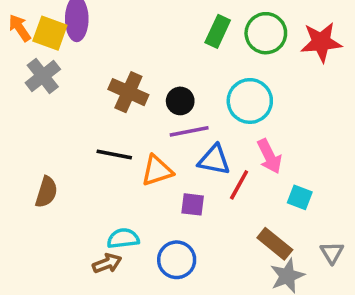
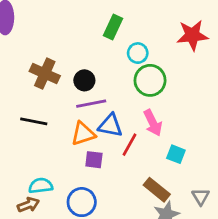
green circle: (266, 33) -> (150, 80), moved
cyan circle: (250, 101) -> (138, 53), moved, size x0.6
orange triangle: (157, 171) -> (83, 134), moved

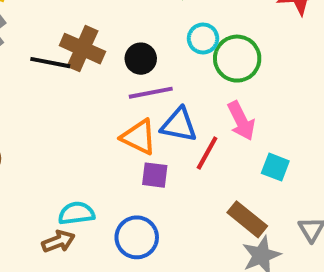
cyan circle: (138, 53) -> (203, 38), moved
black line: (34, 121) -> (50, 63), moved
orange triangle: (83, 134) -> (139, 137), turned 44

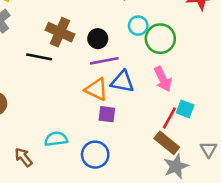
black line: (50, 63) -> (39, 57), moved
red line: (207, 153) -> (169, 118), moved
brown arrow: (58, 241) -> (23, 157), moved, turned -108

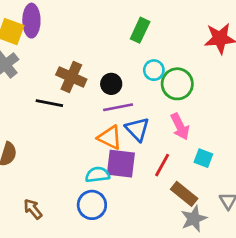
blue triangle: (123, 82) -> (137, 129), turned 35
purple square: (107, 114) -> (121, 164), size x1.6
red line: (169, 118) -> (162, 165), moved
cyan semicircle: (56, 139) -> (97, 175), moved
blue circle: (95, 155) -> (92, 205), moved

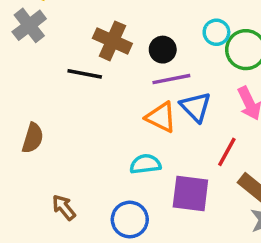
purple square: (121, 164) -> (190, 194), moved
blue circle: (92, 205) -> (130, 220), moved

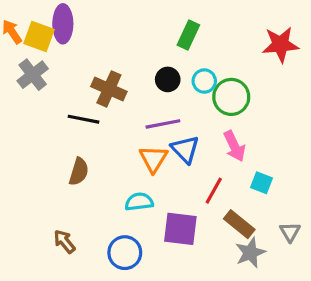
black circle: (163, 50) -> (168, 79), moved
orange triangle: (161, 117) -> (153, 159), turned 36
brown semicircle: (33, 138) -> (79, 172), moved

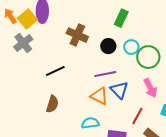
yellow square: (39, 37) -> (27, 19), turned 30
brown cross: (109, 89) -> (77, 35), moved
black line: (83, 119) -> (55, 71), turned -36
orange triangle: (153, 159) -> (99, 96), turned -36

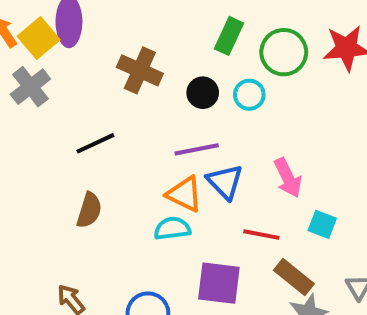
green circle: (148, 57) -> (284, 52), moved
red line: (137, 116) -> (261, 235), turned 72
cyan semicircle: (90, 123) -> (172, 228), moved

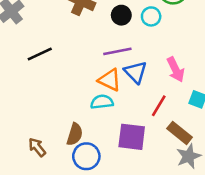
black line: (95, 143) -> (40, 54), moved
brown semicircle: (89, 210) -> (75, 134), moved
red line: (261, 235) -> (159, 106), turned -70

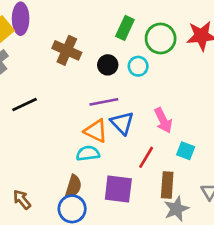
brown rectangle: (180, 133) -> (167, 185), turned 55
brown semicircle: (75, 134) -> (73, 186), moved

